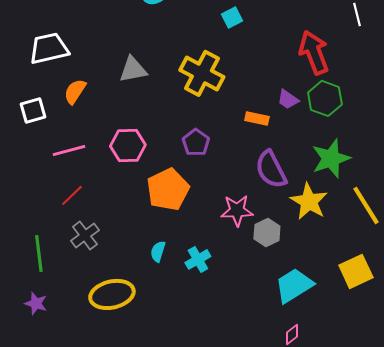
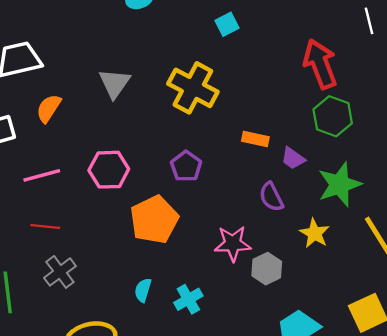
gray triangle: (133, 69) -> (115, 83), turned -44
purple trapezoid: (288, 99) -> (293, 158), moved
purple semicircle: (271, 169) -> (271, 197), size x0.7
red line: (72, 195) -> (45, 226), turned 50
yellow star: (309, 201) -> (315, 233), size x0.7

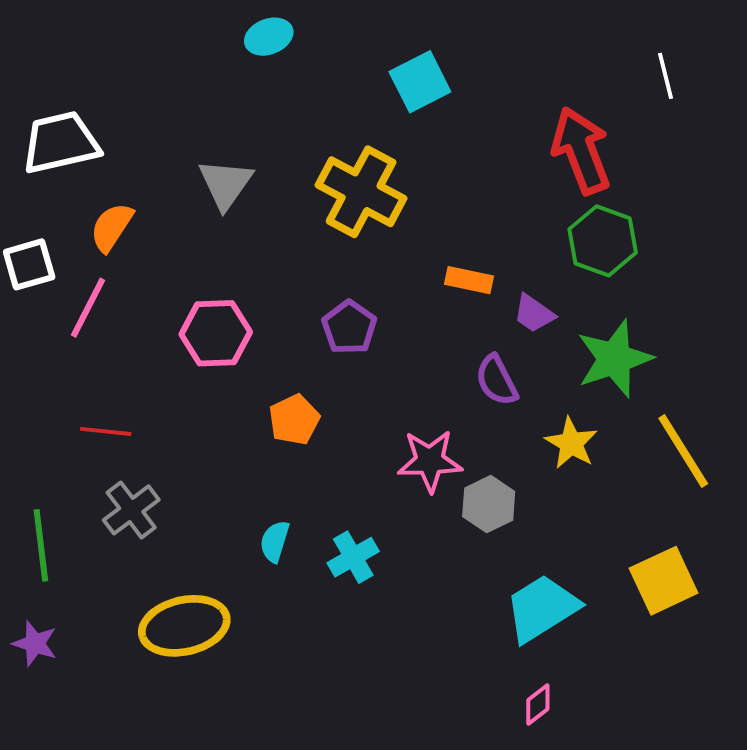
cyan square: (227, 24) -> (420, 82), size x1.4
pink line: (42, 175) -> (88, 308), moved, turned -48
orange pentagon: (154, 220) -> (294, 420), size x0.6

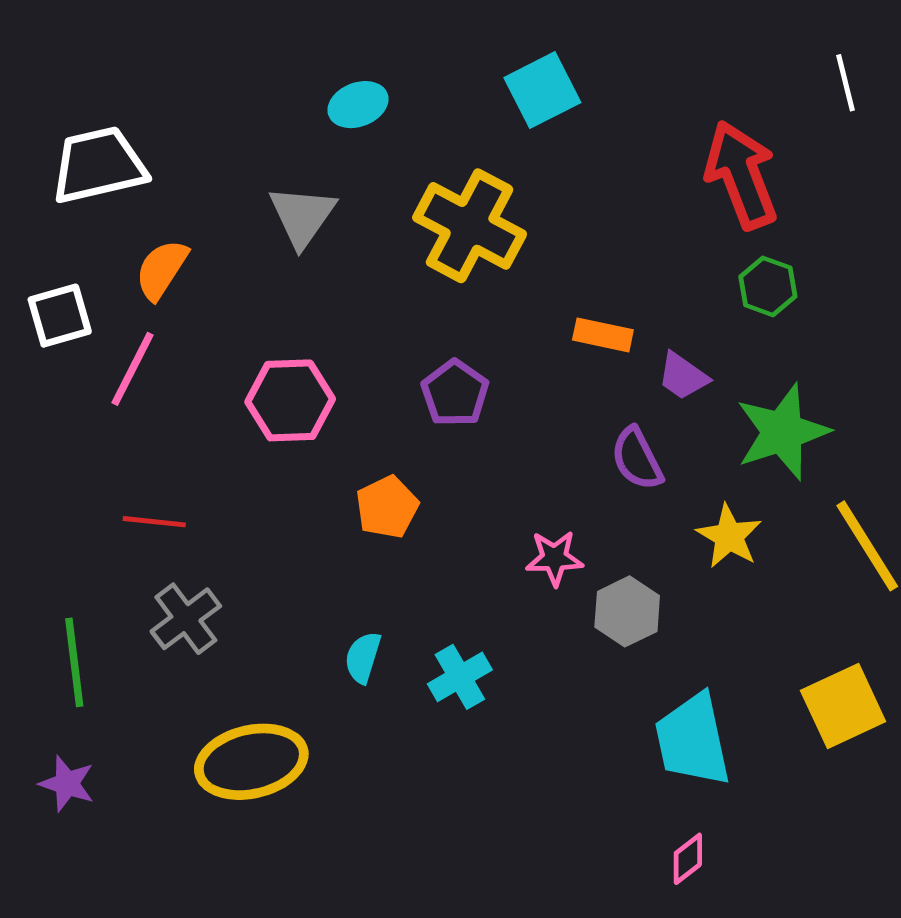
cyan ellipse: (269, 37) -> (358, 105), moved
green hexagon: (603, 241) -> (768, 286), size x0.7
pink star: (430, 461) -> (554, 558), size x0.7
cyan trapezoid: (542, 608) -> (693, 740), turned -70

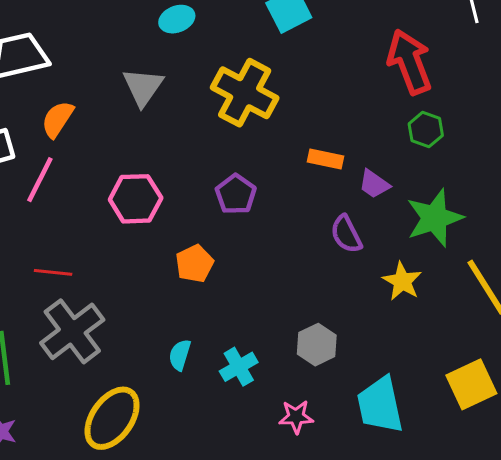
pink star: (554, 558) -> (296, 417), moved
gray hexagon: (627, 611) -> (317, 345), moved
gray cross: (186, 619) -> (72, 331), size x1.5
yellow ellipse: (251, 762) -> (112, 418), turned -42

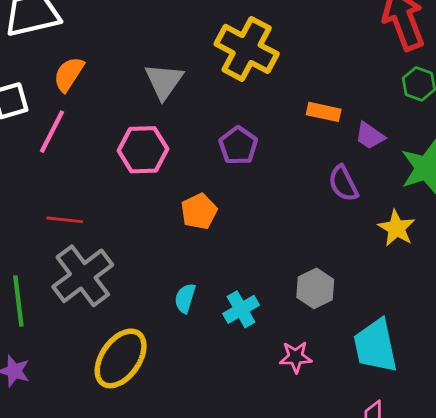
gray triangle: (143, 87) -> (164, 81), moved

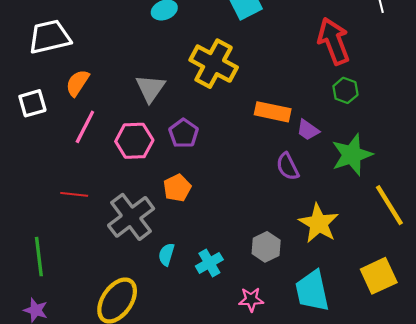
orange rectangle: (324, 112) -> (273, 112), size x1.4
pink line: (52, 132) -> (85, 127), moved
purple pentagon: (238, 146) -> (184, 133), moved
yellow star: (396, 228) -> (319, 223), moved, size x1.4
gray cross: (83, 276) -> (131, 217), moved

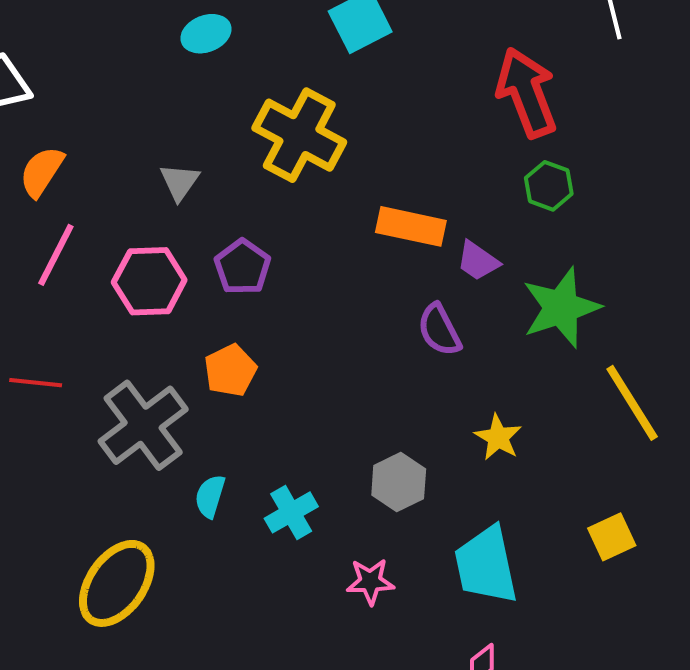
gray triangle: (150, 88) -> (180, 182), size x0.7
yellow star: (319, 223) -> (498, 437), size x0.6
yellow square: (379, 276) -> (612, 537), size x0.7

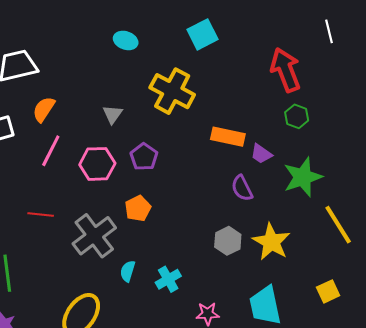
cyan ellipse: (206, 34) -> (126, 40), turned 40
yellow star: (498, 437) -> (271, 242), size x1.6
gray hexagon: (399, 482) -> (228, 241), moved

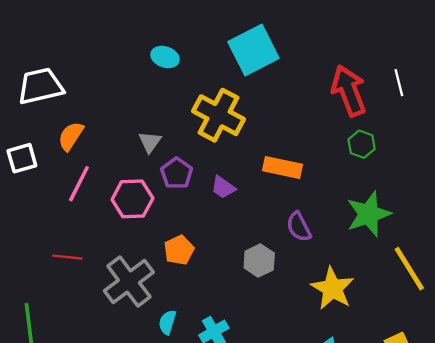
white line: (329, 31) -> (399, 83), moved
cyan square: (203, 34) -> (253, 50), size x1.4
purple trapezoid: (261, 154) -> (223, 187), moved
purple pentagon: (144, 157) -> (177, 173), moved
gray hexagon: (228, 241) -> (259, 261), moved

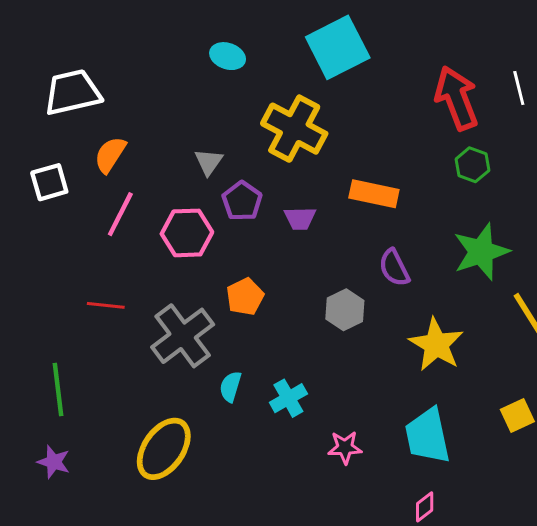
purple trapezoid: (223, 187) -> (300, 218), turned -36

